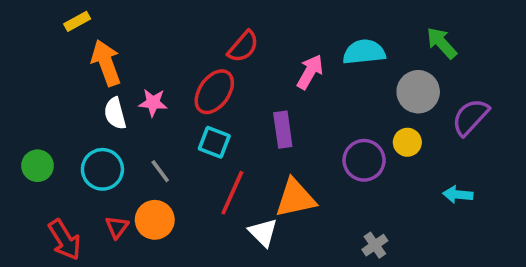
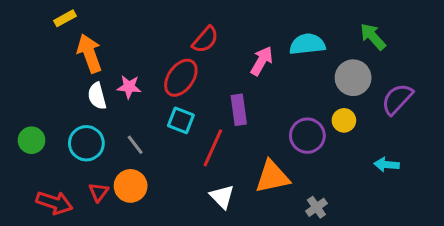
red line: (232, 193) -> (213, 148), moved
orange triangle: (295, 198) -> (272, 177), moved
red arrow: (65, 240) -> (54, 203), turned -40

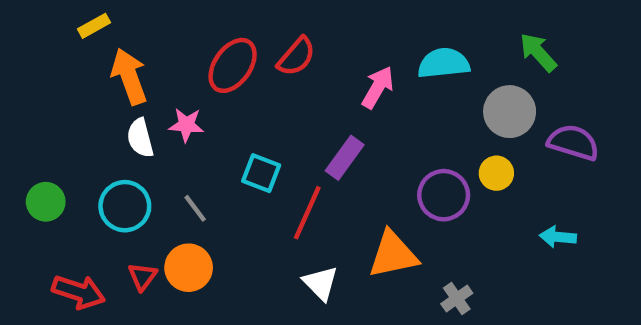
red ellipse: (181, 78) -> (233, 65), moved
purple semicircle: (397, 99) -> (573, 142), turned 64
purple rectangle: (239, 110) -> (345, 158), turned 44

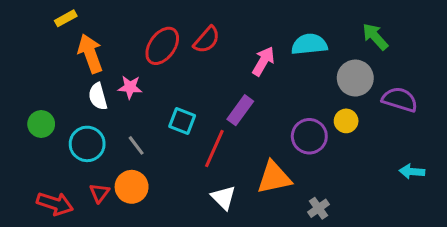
green circle: (46, 202) -> (41, 124), moved
cyan arrow: (558, 237) -> (412, 171), moved

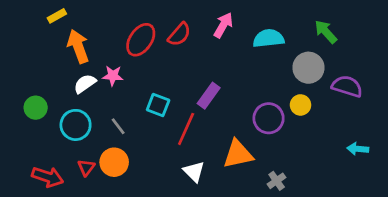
pink arrow: (263, 61) -> (223, 25), moved
white semicircle: (98, 96) -> (85, 84), turned 70

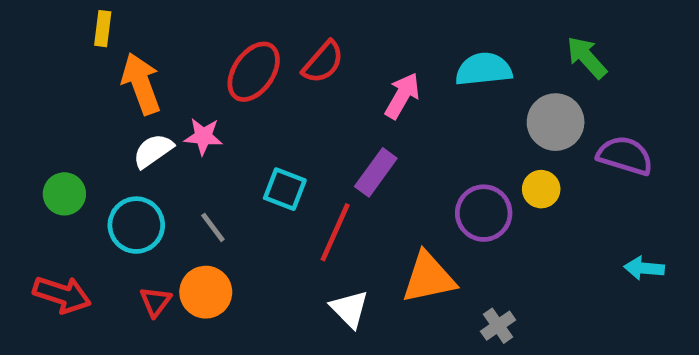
yellow rectangle: (57, 16) -> (103, 29), turned -54
pink arrow: (223, 25) -> (402, 96), moved
red arrow: (48, 177) -> (62, 295), moved

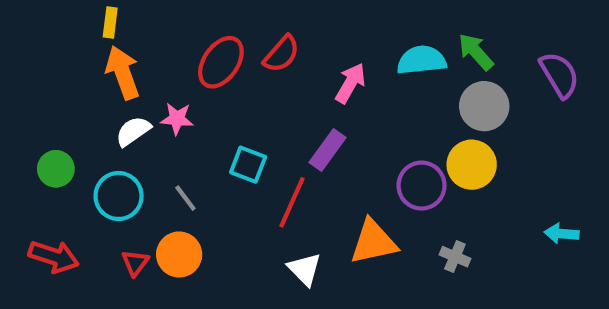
yellow rectangle: (103, 29) -> (110, 23), moved
green arrow: (587, 57) -> (476, 52), moved
purple semicircle: (625, 156) -> (559, 75), moved, turned 42
yellow circle: (541, 189) -> (472, 165), size x1.5
gray cross: (498, 326) -> (455, 257), moved, turned -32

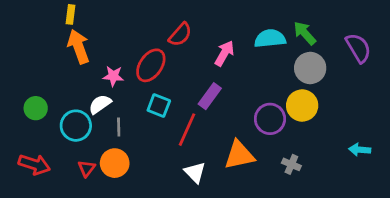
red ellipse: (221, 62) -> (151, 65), moved
white semicircle: (133, 131) -> (100, 104), moved
gray line: (185, 198) -> (119, 127), turned 36

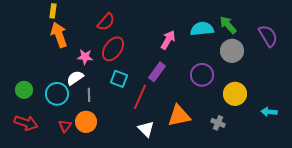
red semicircle: (180, 35) -> (106, 22), moved
yellow circle: (302, 105) -> (235, 94), moved
green circle: (36, 108) -> (24, 90), moved
purple circle: (270, 119) -> (202, 75), moved

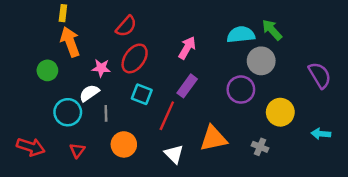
purple semicircle: (268, 36) -> (320, 75), moved
pink arrow: (168, 40) -> (187, 48), moved
gray circle: (232, 51) -> (261, 61), moved
green circle: (24, 90) -> (47, 70), moved
orange circle: (86, 122) -> (124, 144), moved

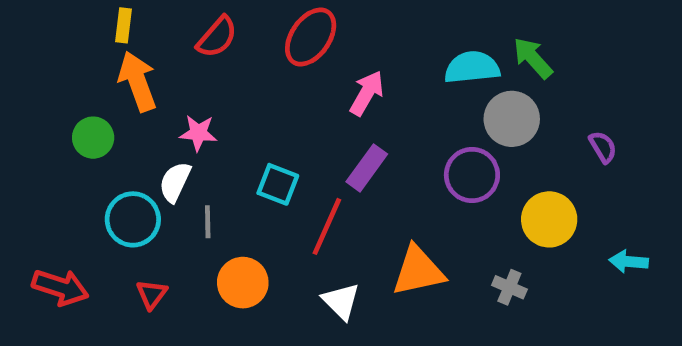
red semicircle: (126, 26) -> (217, 37), moved
red ellipse: (135, 58) -> (311, 37), moved
purple semicircle: (320, 75) -> (603, 147), moved, size x0.6
white semicircle: (89, 93) -> (175, 182), turned -30

